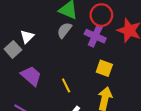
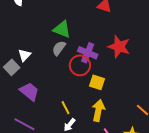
red circle: (101, 15) -> (80, 65), moved
yellow line: (66, 85) -> (65, 108), moved

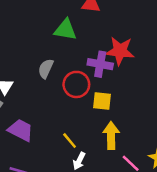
green triangle: (62, 29) -> (65, 30), moved
purple cross: (88, 53) -> (100, 64), moved

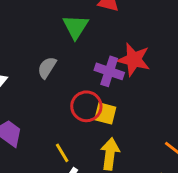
green triangle: (65, 30) -> (76, 27), turned 45
red circle: (76, 84) -> (86, 106), moved

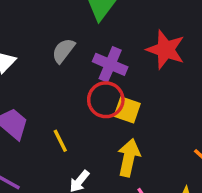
purple cross: (109, 71) -> (110, 64), moved
yellow line: (62, 153) -> (60, 141), moved

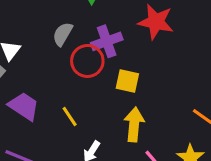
purple cross: (110, 64) -> (107, 41), turned -36
red circle: (106, 100) -> (87, 61), moved

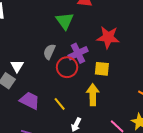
yellow square: (127, 81) -> (102, 69), moved
yellow arrow: (134, 124) -> (93, 95), moved

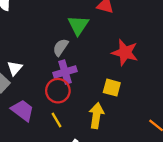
gray semicircle: (49, 52) -> (61, 47), moved
purple cross: (78, 53) -> (65, 72), moved
red circle: (67, 67) -> (58, 91), moved

